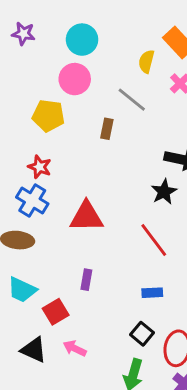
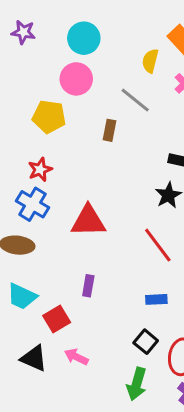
red star: (40, 167) -> (40, 170), turned 30

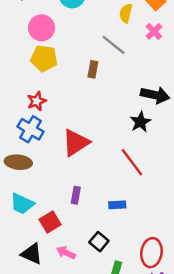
pink circle: (76, 79) -> (42, 28), moved
red triangle: (88, 221) -> (76, 143), turned -32
blue rectangle: (156, 299) -> (117, 205), moved
black square: (146, 342) -> (99, 242), moved

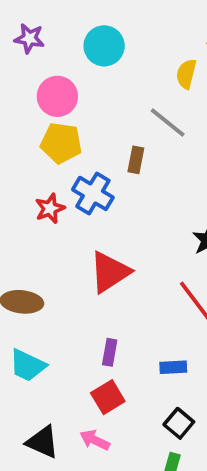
blue cross: (31, 129) -> (93, 193), moved
red square: (50, 222) -> (108, 397), moved
black square: (99, 242) -> (179, 423), moved

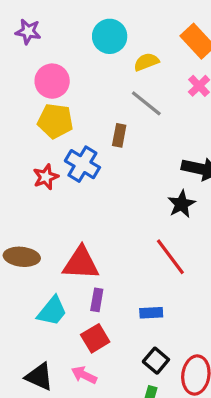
cyan circle: (104, 46) -> (110, 36), moved
yellow semicircle: (186, 74) -> (146, 62), moved, turned 55
red triangle: (110, 272) -> (81, 263), moved, turned 36
cyan trapezoid: (27, 365) -> (52, 311), moved, turned -76

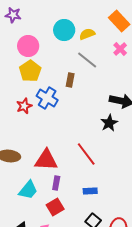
cyan circle: (110, 36) -> (64, 30), moved
yellow pentagon: (55, 121) -> (30, 71), turned 30
red line: (170, 257) -> (86, 154), moved

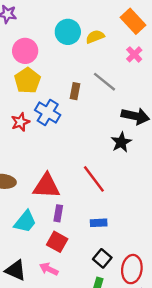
gray line: (87, 60) -> (105, 82), moved
red square: (55, 207) -> (57, 242), turned -30

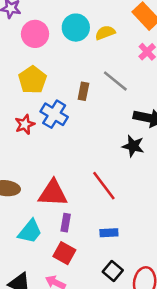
pink circle: (25, 51) -> (35, 34), moved
black star: (121, 142) -> (133, 146), turned -30

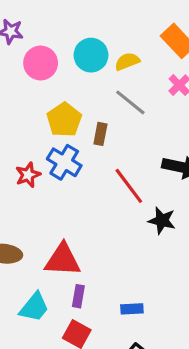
yellow pentagon: (32, 80) -> (64, 120), moved
gray line: (115, 81) -> (130, 102), moved
black star: (133, 146) -> (162, 221), moved
red line: (104, 186) -> (129, 186), moved

